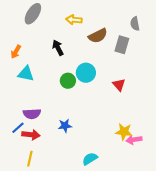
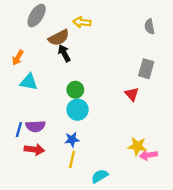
brown semicircle: (98, 36) -> (59, 38), moved
gray rectangle: (122, 45) -> (146, 69), moved
cyan circle: (86, 73) -> (78, 110), moved
blue line: (18, 128) -> (19, 130), moved, turned -32
yellow line: (30, 159) -> (72, 159), moved

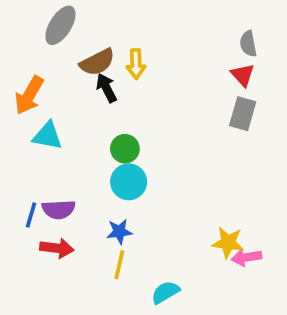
yellow arrow: (82, 22) -> (136, 64), moved, turned -98
orange arrow: (18, 58) -> (29, 95), size x1.5
red triangle: (132, 94) -> (243, 75), moved

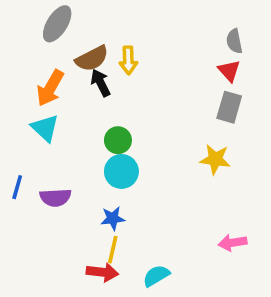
orange arrow: (29, 95) -> (50, 88), moved
cyan triangle: (48, 136) -> (45, 128), turned 32
blue line: (31, 215) -> (17, 187), moved
yellow star: (228, 243) -> (215, 159), moved
red arrow: (57, 248) -> (102, 272), moved

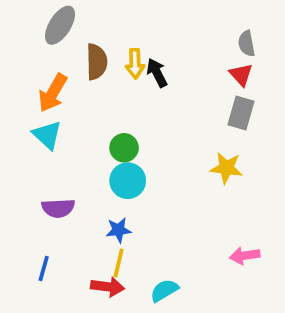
brown semicircle: (92, 59) -> (97, 62), turned -64
black arrow: (101, 83) -> (157, 73), moved
blue line: (17, 187) -> (44, 268), moved

